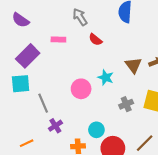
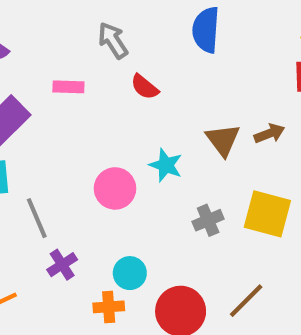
cyan circle: (96, 130) -> (130, 273), moved

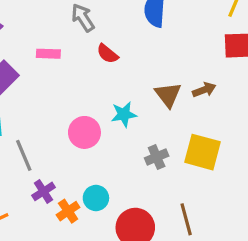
cyan star: (166, 165) -> (124, 114), turned -30
brown line: (246, 301) -> (186, 219), turned -60
orange cross: (109, 307) -> (68, 211), moved, turned -30

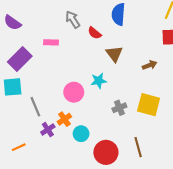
red semicircle: (107, 54) -> (95, 33), moved
brown triangle: (168, 95) -> (114, 54), moved
orange cross: (68, 211) -> (64, 119), moved

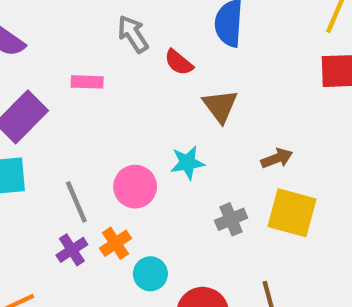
brown arrow: (150, 65) -> (277, 158), moved
gray line: (35, 107) -> (76, 202), moved
purple cross: (48, 130) -> (72, 250), moved

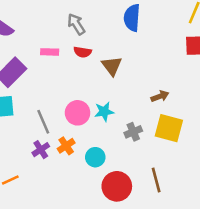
red semicircle: (179, 62) -> (83, 52), moved, turned -30
brown triangle: (220, 106) -> (112, 66), moved
cyan star: (187, 163) -> (104, 112), moved
cyan circle: (150, 274) -> (95, 157), moved

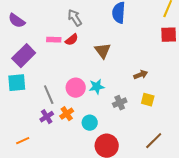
red semicircle: (83, 52) -> (72, 40), moved, turned -48
yellow square: (169, 128) -> (148, 100), size x0.6
brown line: (156, 180) -> (154, 141), moved, turned 60

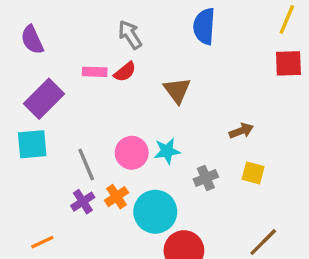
purple semicircle: (17, 21) -> (32, 40), turned 30
cyan circle: (90, 123) -> (155, 212), size x1.6

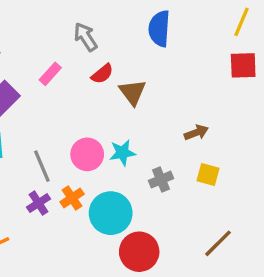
pink rectangle: (95, 72) -> (50, 74), turned -50
red semicircle: (125, 72) -> (102, 74), moved

